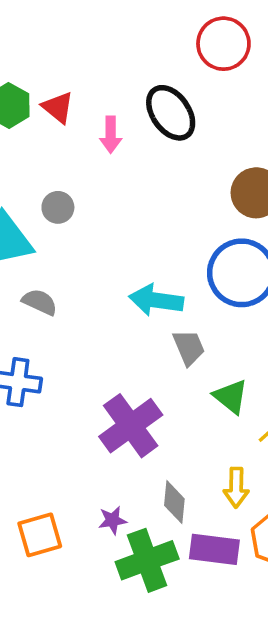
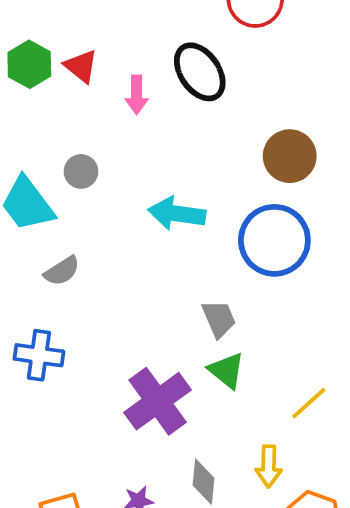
cyan arrow: (156, 300) -> (177, 214), moved
gray semicircle: (40, 302) -> (62, 271), turned 123
green triangle: (231, 397) -> (227, 371), moved

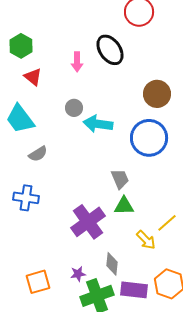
red triangle: (81, 66) -> (33, 77), moved
gray circle: (81, 171) -> (74, 108), moved
green triangle: (227, 371) -> (124, 206), turned -40
yellow arrow: (269, 466) -> (146, 240), moved, turned -45

